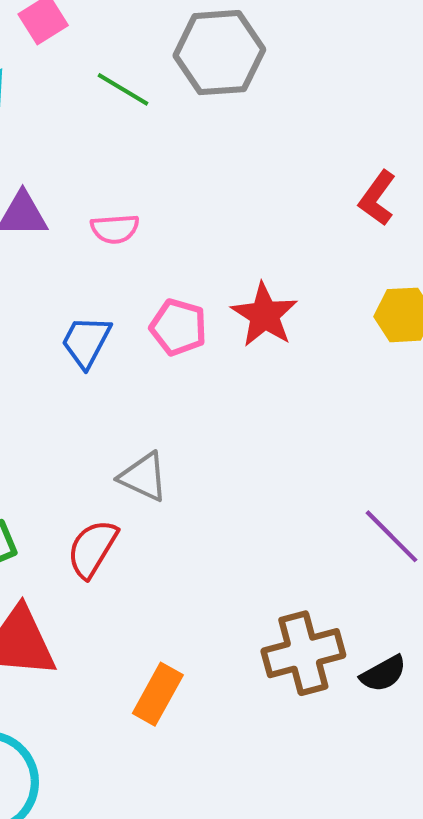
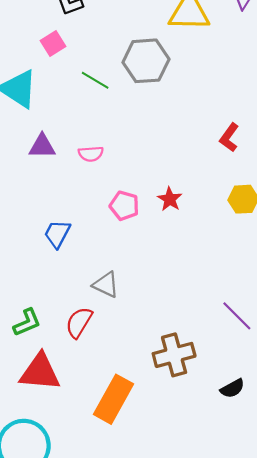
red star: (264, 315) -> (170, 199), size x0.7
blue trapezoid: (86, 342) -> (57, 234), moved
brown cross: (303, 653) -> (174, 355), moved
orange rectangle: (158, 694) -> (114, 399), size x1.5

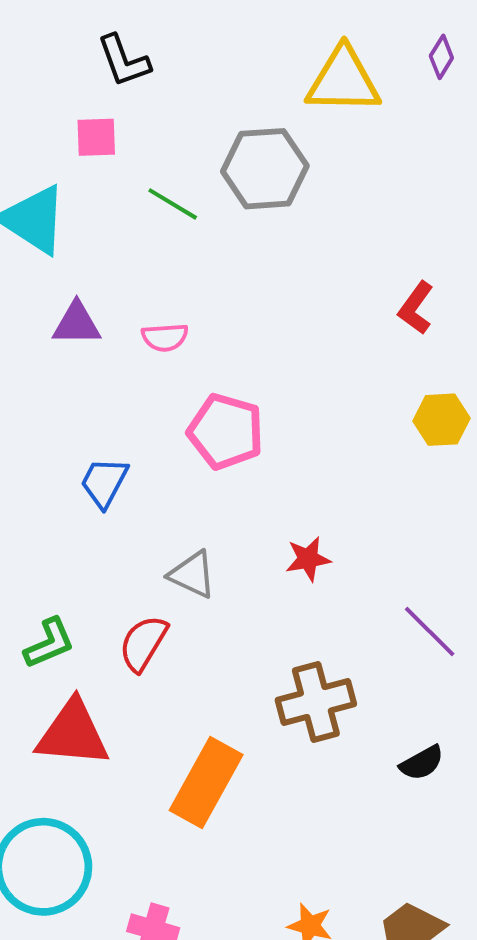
pink square: (53, 43) -> (96, 137), turned 30
red star: (170, 199) -> (308, 559), moved, turned 30
pink pentagon: (124, 206) -> (226, 431), size x1.4

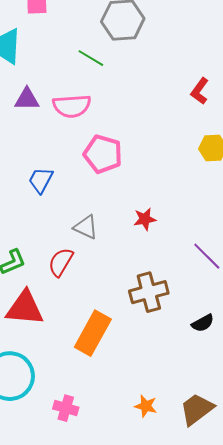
green line: (173, 204) -> (91, 58), moved
pink semicircle: (165, 337) -> (72, 106), size x1.6

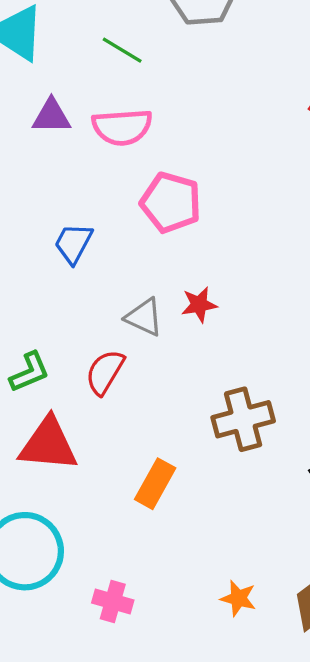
green line: (91, 58) -> (122, 50), moved
red star: (145, 219) -> (199, 305), moved
orange rectangle: (93, 333) -> (155, 484), size x0.7

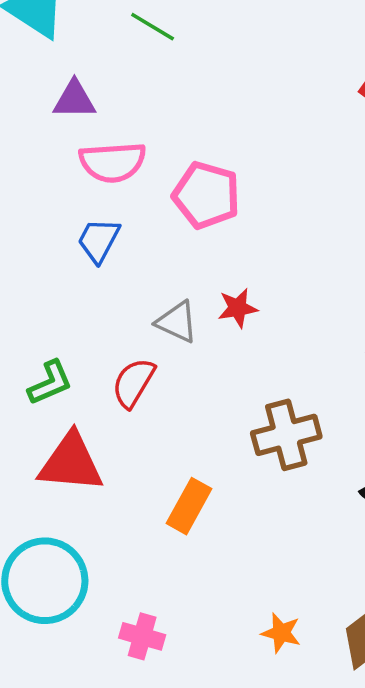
pink semicircle: (122, 127) -> (113, 162), moved

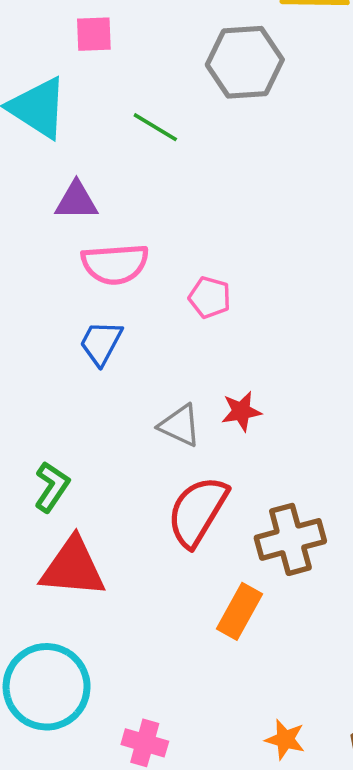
pink pentagon: (206, 195) -> (210, 297), size x0.6
green L-shape: (50, 383) -> (52, 487), turned -33
red semicircle: (133, 383) -> (197, 511), moved, size x1.4
orange rectangle: (189, 506) -> (240, 611), moved

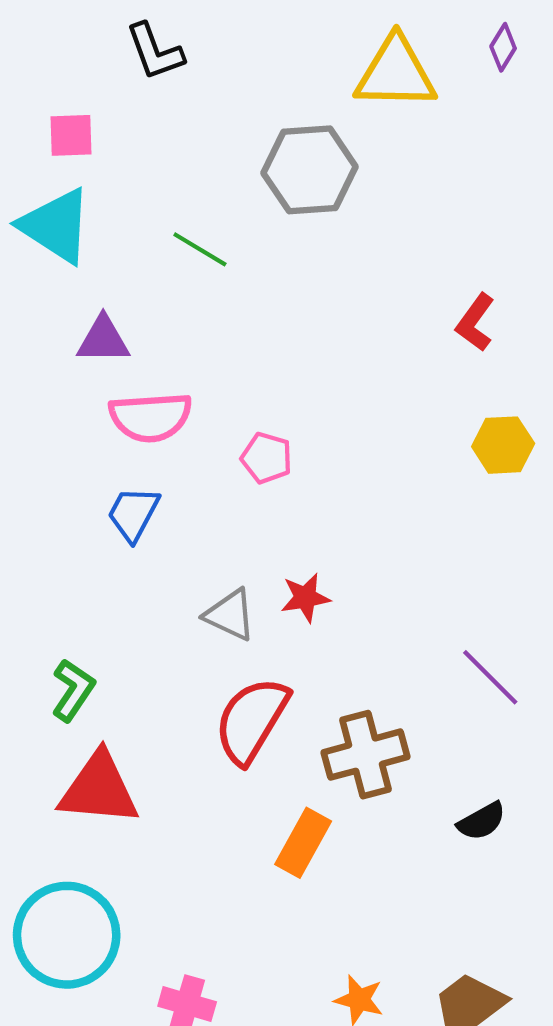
pink square: (94, 34) -> (71, 135), moved

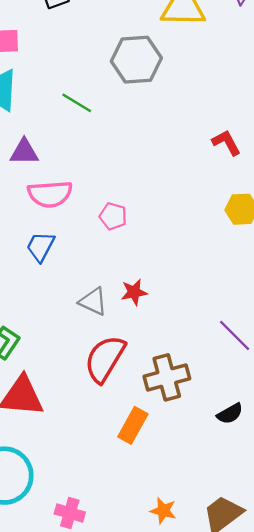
red L-shape: (475, 322) -> (226, 143), turned 116

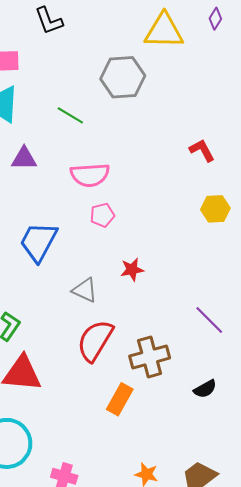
pink semicircle: (50, 194) -> (90, 175), moved
pink pentagon: (113, 216) -> (102, 215), turned -30
blue trapezoid: (41, 247) -> (38, 242), size x1.5
red star: (134, 292) -> (132, 270), moved

